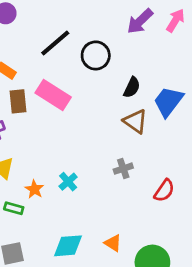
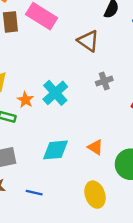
brown triangle: (135, 121) -> (88, 41), moved
cyan cross: (68, 182) -> (55, 93), size x1.5

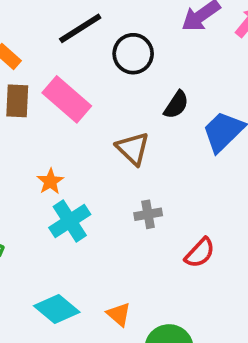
orange star: (25, 100) -> (50, 181), moved
cyan diamond: (56, 150) -> (57, 309), turned 36

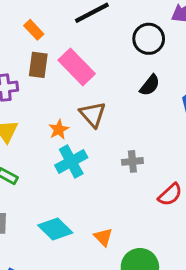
black circle: (133, 54) -> (149, 39), moved
black semicircle: (176, 105) -> (150, 85), moved
brown triangle: (133, 149) -> (93, 114), moved

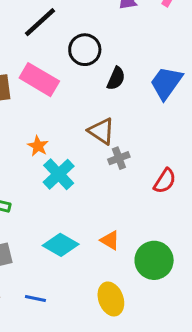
black circle: (149, 39) -> (85, 50), moved
brown triangle: (93, 114) -> (101, 131), moved

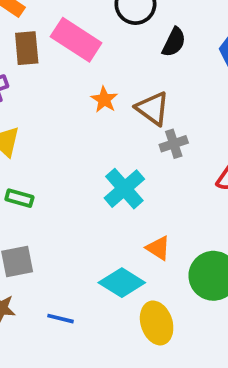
orange star: (38, 146) -> (104, 100), moved
cyan cross: (59, 174) -> (124, 189), moved
cyan diamond: (61, 245) -> (122, 283), moved

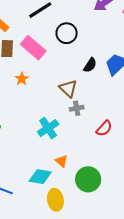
black semicircle: (174, 42) -> (90, 65), moved
orange star: (104, 100) -> (22, 79), moved
cyan diamond: (122, 283) -> (40, 177), turned -30

